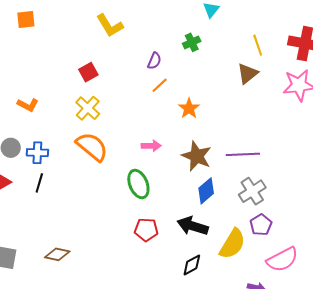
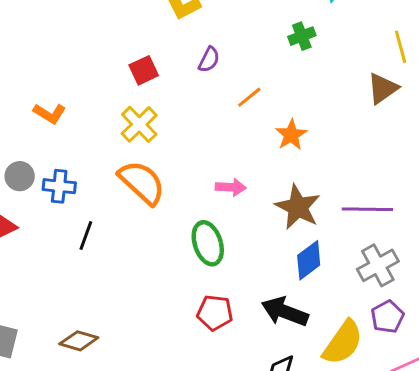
purple semicircle: (154, 61) -> (209, 60), moved
black line: (39, 183) -> (86, 235), moved

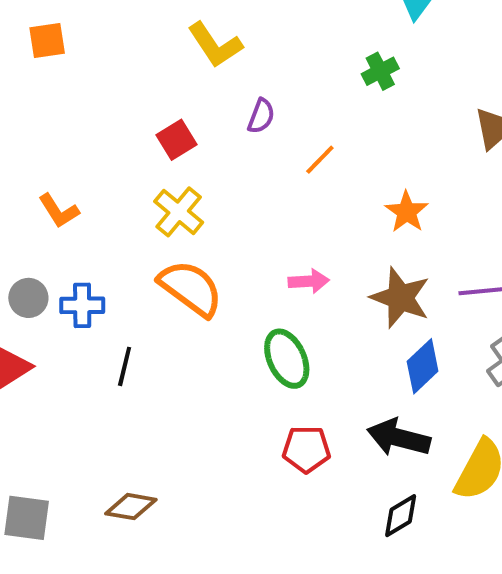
orange L-shape: (50, 113) -> (59, 211), turned 32
orange star: (291, 135) -> (407, 212), moved

